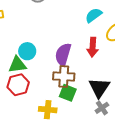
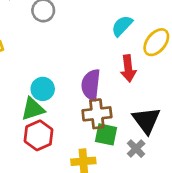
gray cross: (102, 108) -> (136, 149), moved

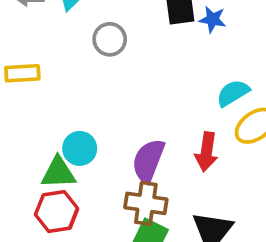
cyan semicircle: (122, 26) -> (233, 93), moved

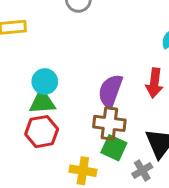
cyan circle: (80, 148) -> (45, 82), moved

